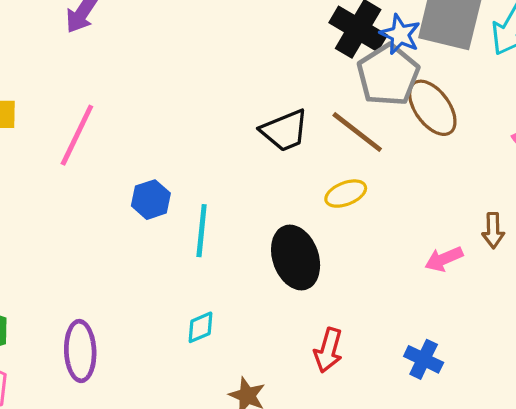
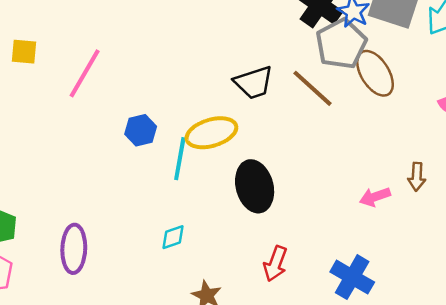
yellow ellipse: (346, 194) -> (211, 133), moved, size x1.5
blue cross: (424, 359) -> (352, 277), size x1.4

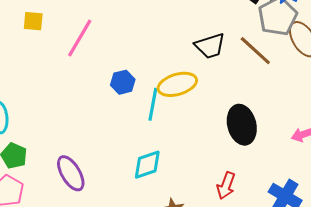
black ellipse: (255, 186) -> (242, 125), moved
cyan diamond: (173, 237) -> (147, 165), size x1.5
purple ellipse: (74, 249) -> (71, 173), turned -33

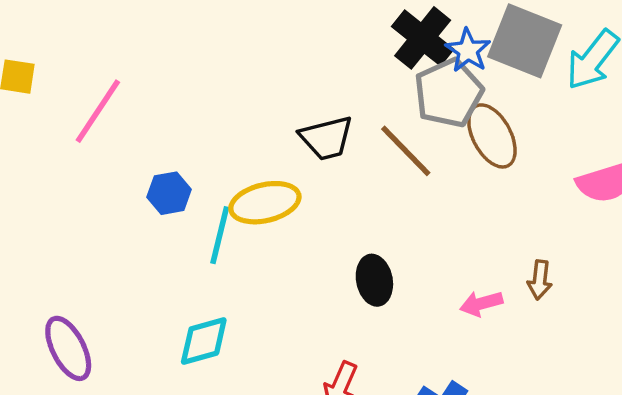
black ellipse: (242, 125) -> (374, 280), size x0.7

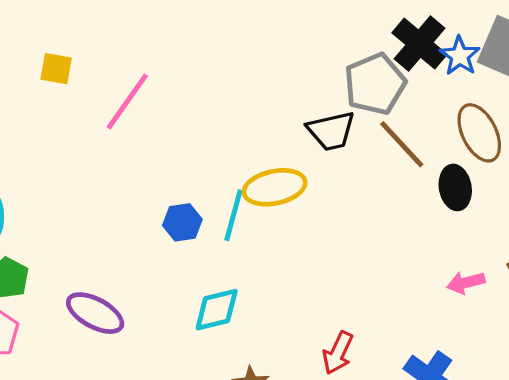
gray pentagon: (448, 93) -> (375, 84), moved
blue hexagon: (169, 193) -> (182, 222), moved
black ellipse: (374, 280) -> (455, 187), moved
purple ellipse: (68, 348) -> (95, 313), turned -36

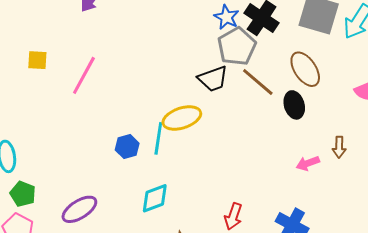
blue star: (460, 56) -> (227, 17), moved
purple ellipse: (95, 313) -> (79, 209), turned -54

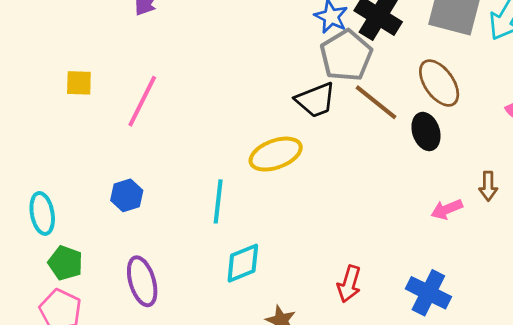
cyan line: (158, 138) -> (218, 201), moved
blue hexagon: (127, 147) -> (127, 195), moved
purple ellipse: (79, 209) -> (142, 281), turned -72

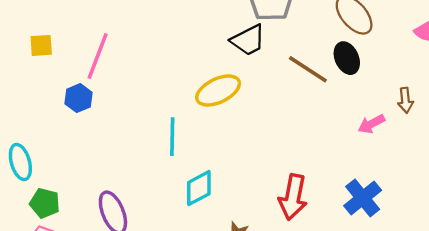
brown line: (376, 102) -> (308, 69), moved
blue hexagon: (127, 195) -> (79, 98), moved
red arrow: (349, 284) -> (293, 197), size x1.4
blue cross: (428, 293) -> (363, 198), turned 30

